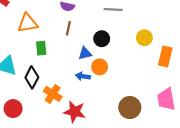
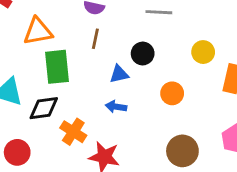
green rectangle: (41, 48) -> (57, 67), size x1.6
orange circle: (100, 67) -> (172, 93), moved
black diamond: (32, 77) -> (44, 108), turned 55

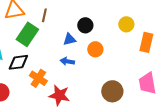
brown line: (95, 39) -> (44, 15), moved
green rectangle: (57, 67) -> (27, 34), turned 40
orange circle: (172, 93) -> (95, 49), moved

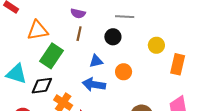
brown line: (44, 15) -> (79, 34), moved
black circle: (85, 25) -> (113, 37), moved
blue arrow: (67, 61) -> (94, 84), size x1.5

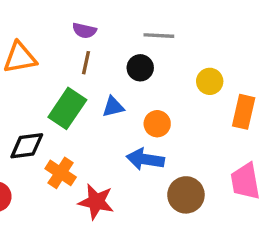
green rectangle: (51, 56) -> (67, 108), moved
blue arrow: (94, 84) -> (145, 159), moved

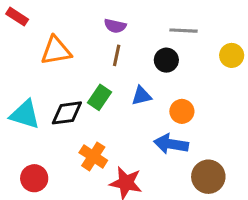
yellow circle: (210, 81) -> (232, 55), moved
green rectangle: (67, 108) -> (99, 97), size x0.7
black diamond: (27, 146) -> (67, 113), moved

